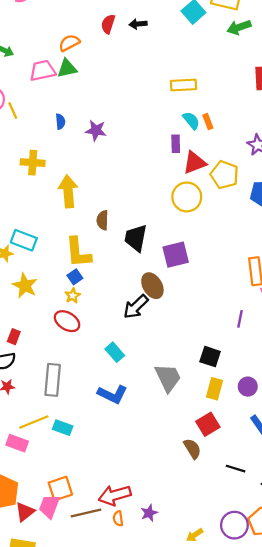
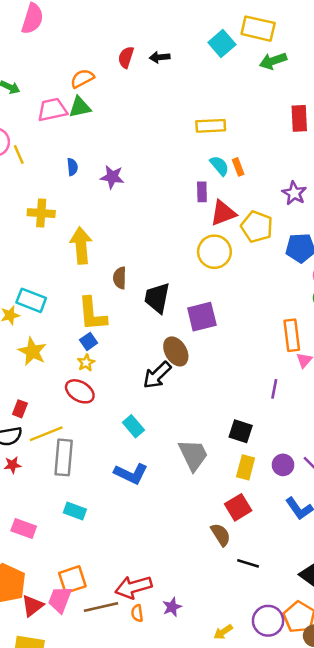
yellow line: (34, 422) -> (46, 434), moved
black line: (236, 469) -> (248, 563), moved

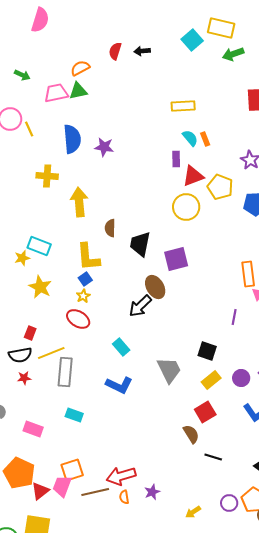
blue semicircle: (72, 167) -> (72, 139), size x2.0
yellow rectangle: (246, 467) -> (211, 380), turned 36
purple circle: (268, 621) -> (229, 503), size x0.7

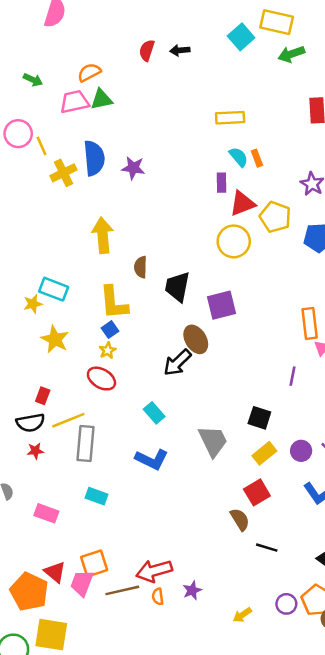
orange semicircle: (80, 68) -> (89, 72), moved
yellow cross: (47, 176) -> (63, 173), moved, turned -30
orange pentagon: (19, 473) -> (29, 592), moved
red triangle: (40, 491) -> (55, 572), moved, turned -42

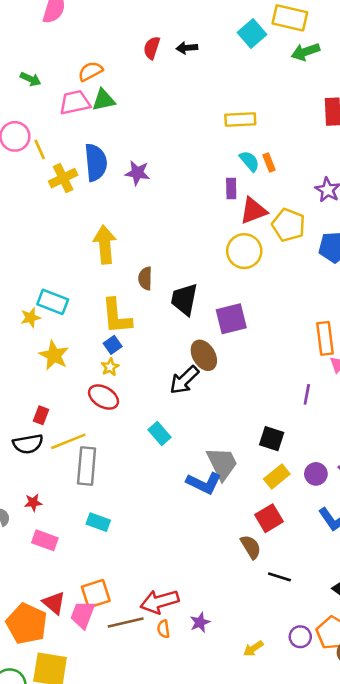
red star: (35, 451) -> (33, 503), moved
blue L-shape: (152, 459) -> (204, 483), moved

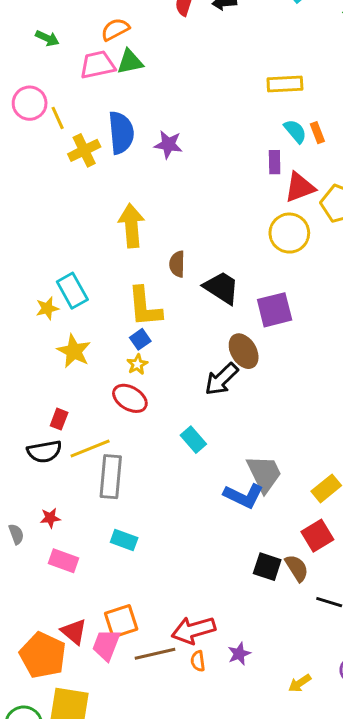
black trapezoid: (184, 299) -> (221, 288), turned 112
cyan rectangle: (53, 302) -> (72, 291), turned 40
black square: (272, 439) -> (267, 567), moved

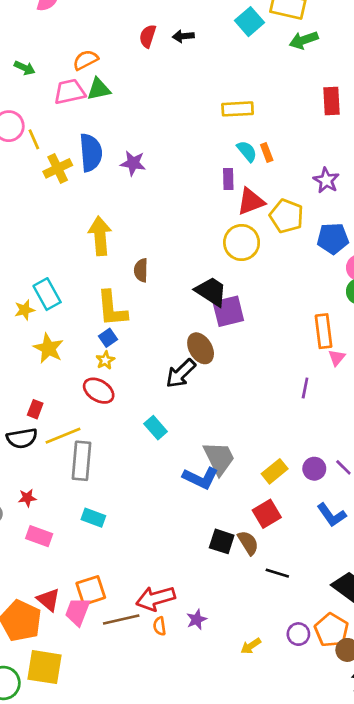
black trapezoid: (221, 288) -> (211, 291), moved

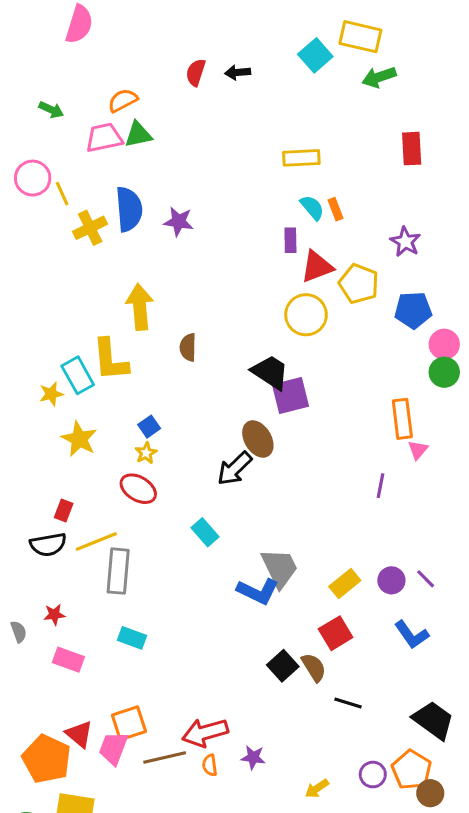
yellow L-shape: (112, 309) -> (110, 360), moved
black square: (222, 541) -> (283, 666), turned 30
purple star: (197, 619) -> (253, 757), turned 30

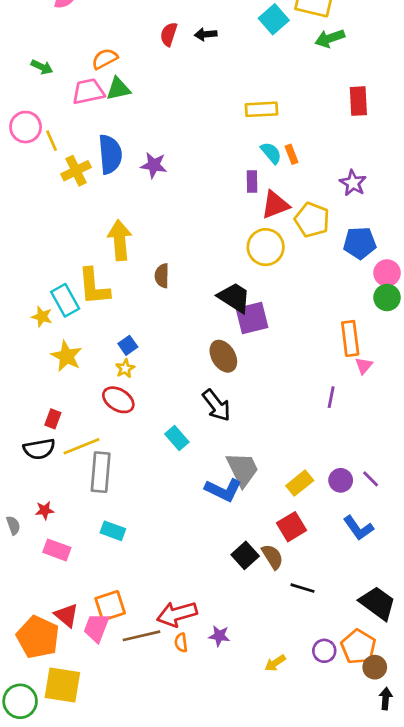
yellow star: (51, 394) -> (42, 317), turned 30
black arrow: (235, 469) -> (217, 405), moved, turned -84

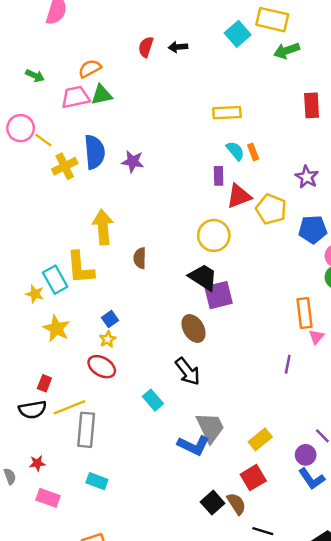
yellow line: (51, 141) -> (43, 140), turned -30
yellow circle: (266, 247) -> (214, 235), moved
purple circle: (341, 480) -> (306, 455), moved

